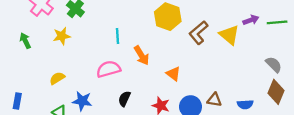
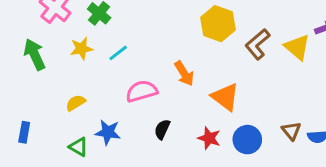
cyan line: (118, 36) -> (118, 53), moved, turned 56
green arrow: (25, 41) -> (34, 54), size x1.5
orange triangle: (173, 74) -> (225, 97), size x1.5
brown triangle: (214, 100) -> (291, 131), moved, turned 42

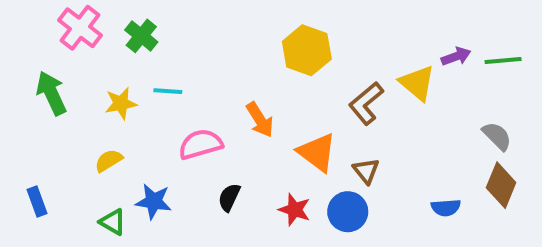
brown L-shape: (258, 44) -> (366, 103), moved
yellow star: (81, 49) -> (121, 103), moved
cyan line: (118, 53) -> (168, 91), turned 42
brown triangle: (291, 131) -> (366, 171), moved
blue rectangle: (24, 132) -> (37, 201), turned -30

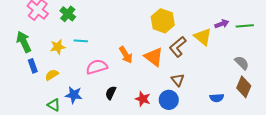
yellow hexagon: (307, 50) -> (163, 21), moved
orange triangle: (317, 152) -> (154, 57), moved
blue rectangle: (37, 201) -> (33, 66), moved

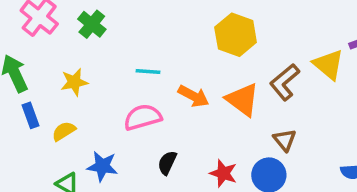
yellow hexagon: (163, 21) -> (236, 35), moved
cyan line: (81, 41) -> (148, 72), moved
orange arrow: (126, 55) -> (193, 96), turned -30

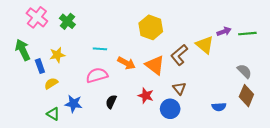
blue rectangle: (30, 115) -> (40, 66), moved
red star: (223, 173) -> (146, 96), moved

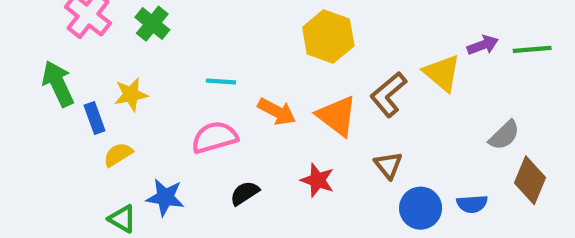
gray semicircle: (244, 71) -> (504, 135), moved, turned 91
black semicircle: (111, 102) -> (245, 193), turned 32
blue circle: (170, 109) -> (421, 208), moved

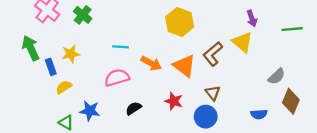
purple arrow: (483, 45) -> (252, 18), moved, turned 91
blue circle: (421, 208) -> (206, 117), moved

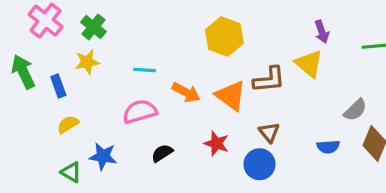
yellow star: (71, 54) -> (87, 62), moved
brown L-shape: (213, 54) -> (269, 80), turned -145
blue rectangle: (51, 67) -> (58, 86), moved
blue semicircle: (259, 114) -> (328, 147), moved

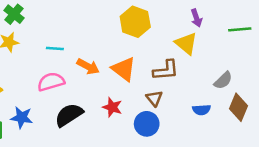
yellow hexagon: (224, 37) -> (135, 22), moved
brown L-shape: (269, 80) -> (166, 70), moved
black semicircle: (162, 153) -> (69, 115), size x1.6

